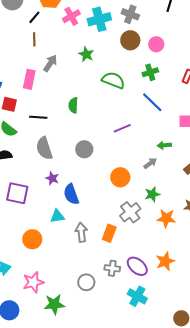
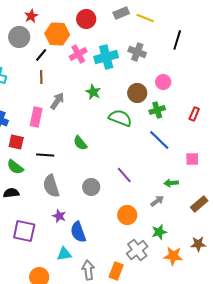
brown circle: (130, 40) -> (137, 93), moved
green semicircle: (73, 105) -> (80, 143), turned -42
purple line: (122, 128) -> (124, 175), moved, turned 72

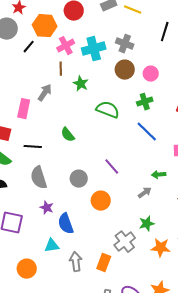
brown line: (41, 77) -> (61, 69), moved
brown circle: (137, 93) -> (125, 70), moved
orange circle: (127, 215) -> (101, 201), moved

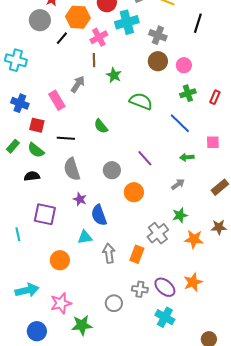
cyan cross: (94, 49) -> (127, 22), moved
green cross: (145, 102) -> (188, 93), moved
pink rectangle: (24, 109) -> (57, 100), turned -42
green arrow: (159, 175) -> (187, 157), moved

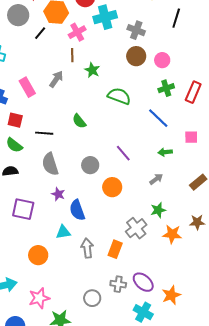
red rectangle: (215, 97) -> (193, 92), size x1.5
pink rectangle: (57, 100) -> (27, 87), moved
orange star: (193, 282) -> (171, 295), moved

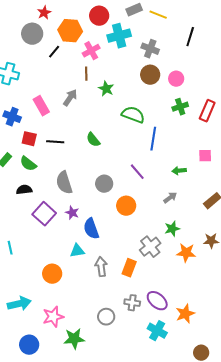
blue line: (158, 118) -> (153, 139), moved, turned 55
black line: (44, 133) -> (55, 142), moved
purple square: (23, 209) -> (44, 214), moved, turned 30

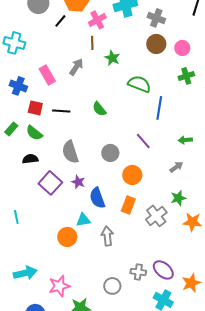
orange rectangle: (129, 268) -> (128, 205), moved
orange circle: (52, 274) -> (67, 237), moved

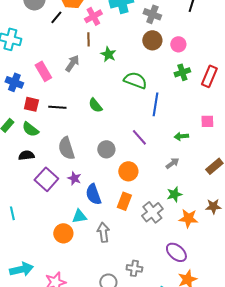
purple ellipse: (163, 270) -> (176, 252), moved

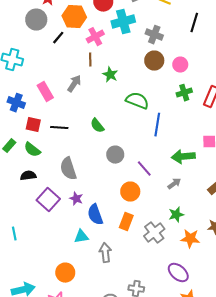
green arrow: (181, 136) -> (183, 157), size x1.6
purple line: (139, 137) -> (144, 169), moved
gray circle: (106, 149) -> (115, 155), moved
orange circle: (63, 233) -> (65, 273), moved

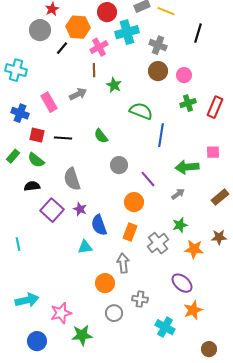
gray arrow: (74, 84) -> (78, 94), turned 30
gray arrow: (105, 253) -> (123, 263), moved
orange circle: (65, 273) -> (105, 283), moved

